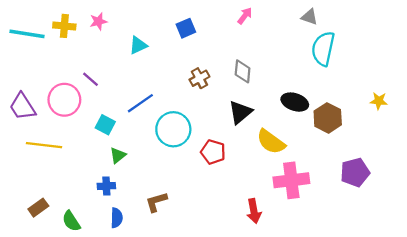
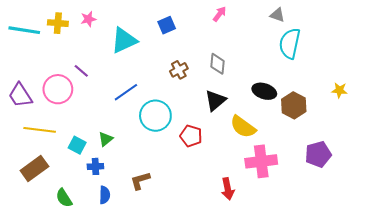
cyan triangle: (138, 45) -> (124, 40), size x1.6
cyan square: (105, 125) -> (77, 145), moved
brown rectangle: (38, 208) -> (34, 169), moved, size x1.5

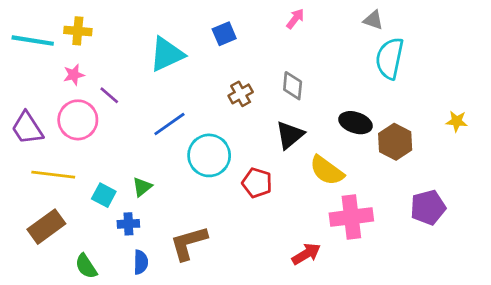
pink star: (88, 19) -> (74, 75), moved
brown L-shape: (140, 181) -> (189, 243), size x1.4
red arrow: (228, 189) -> (306, 254), turned -110

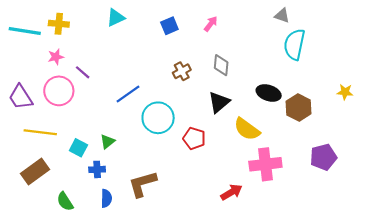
pink arrow: (295, 19) -> (211, 24), moved
cyan triangle: (167, 54) -> (116, 18), moved, size x0.7

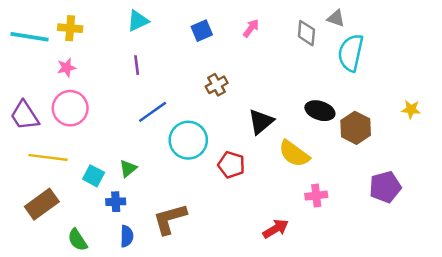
gray diamond: (221, 65) -> (306, 33), moved
purple line: (83, 72) -> (137, 65), moved, turned 42
pink cross: (265, 164) -> (316, 196), size x0.6

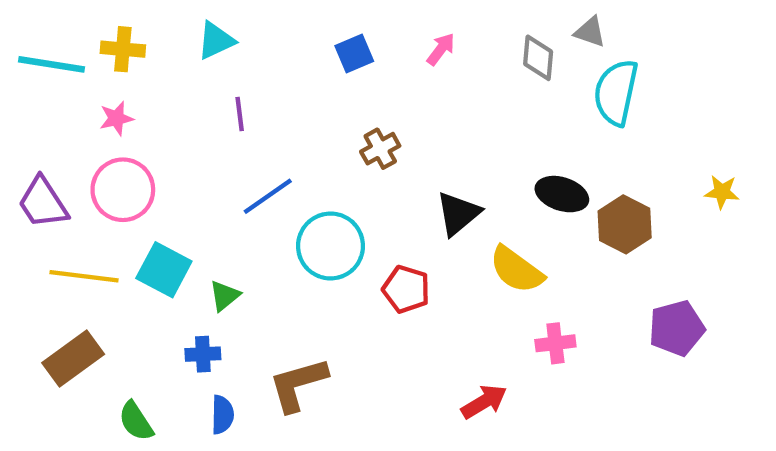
cyan triangle: (138, 21) -> (216, 41), moved
cyan square: (94, 176) -> (164, 270), moved, size x1.4

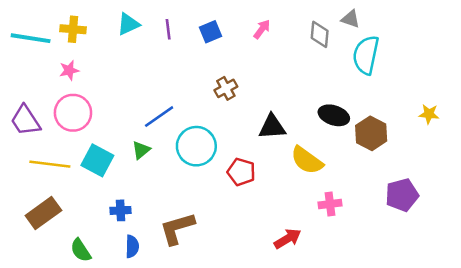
purple line: (240, 114) -> (168, 29), moved
black triangle: (458, 214) -> (272, 127), turned 36
green triangle: (225, 296) -> (141, 150), moved

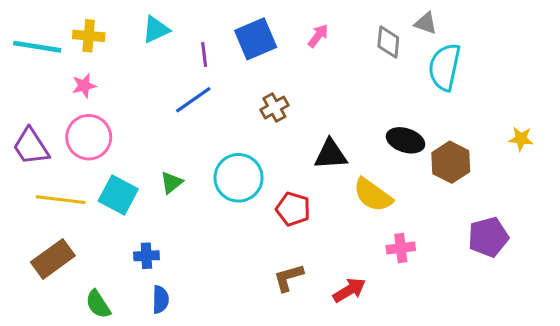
purple line: (168, 29) -> (204, 54), moved
blue square: (210, 32) -> (256, 39), size x1.5
blue line: (159, 117) -> (193, 100), moved
brown L-shape: (177, 228) -> (288, 278), moved, size x0.7

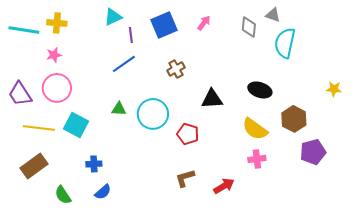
cyan triangle: (156, 30) -> (113, 17), moved
brown hexagon: (451, 162) -> (294, 119), moved
green triangle: (171, 182) -> (119, 109), moved, turned 42
yellow semicircle: (373, 195) -> (255, 129), moved
blue semicircle: (160, 300) -> (103, 192), turned 48

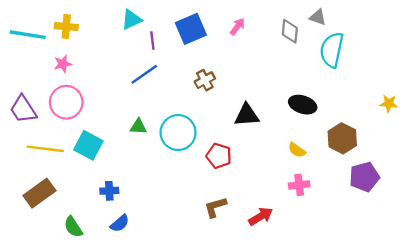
yellow semicircle: (255, 129) -> (297, 150), size x0.6

